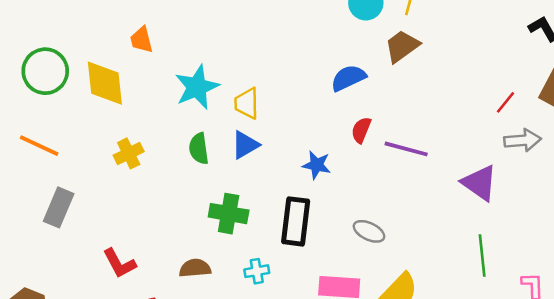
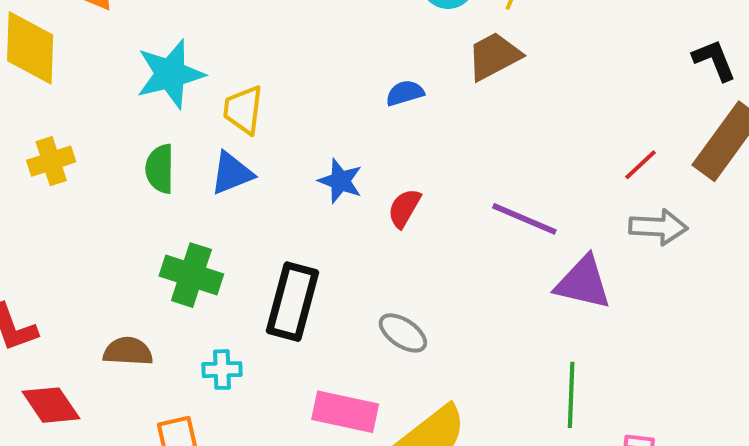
blue semicircle: (348, 78) -> (405, 93), size x0.7
red semicircle: (361, 130) -> (404, 208), moved
purple line: (406, 149) -> (524, 219), moved
blue star: (317, 165) -> (340, 181), moved
purple triangle: (480, 183) -> (583, 283), turned -30

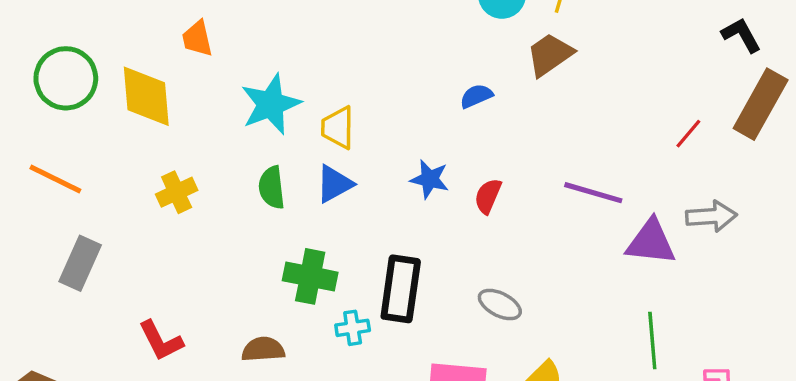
gray arrow: (658, 227) -> (711, 216), moved
cyan cross: (222, 370) -> (353, 328), moved

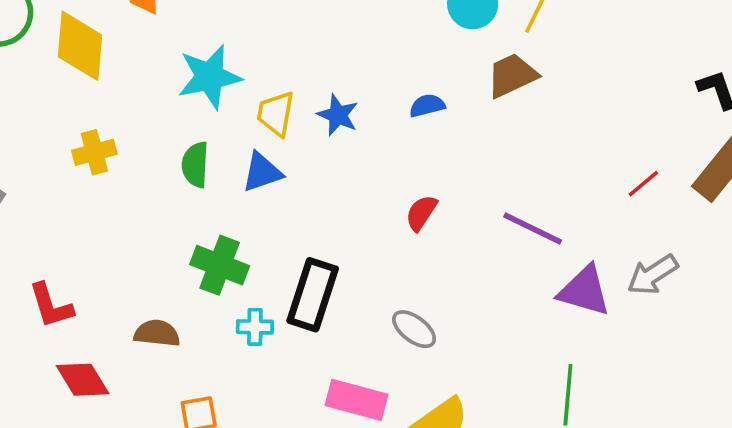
blue star: (430, 179) -> (338, 115), moved
gray arrow: (711, 216) -> (653, 275), turned 141

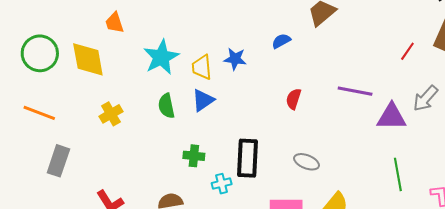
green cross: (220, 265) -> (194, 156), size x0.7

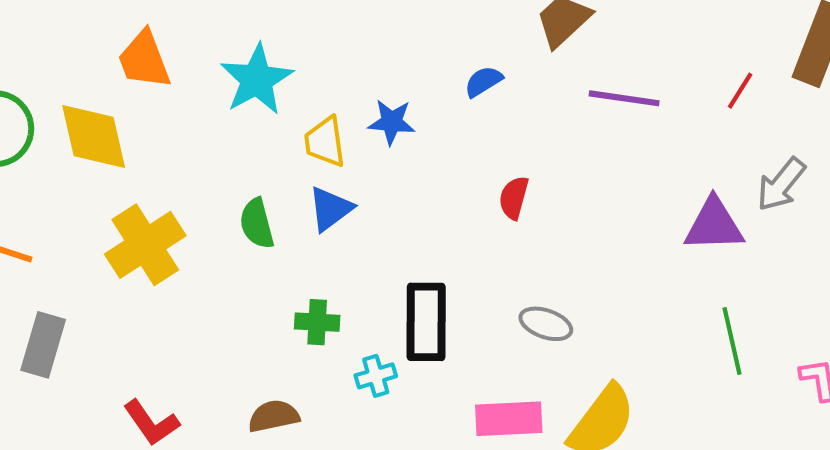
orange trapezoid: (115, 23) -> (144, 60), size x1.4
cyan star: (161, 57) -> (257, 79), moved
purple line: (355, 91) -> (624, 98), moved
yellow cross: (111, 114) -> (145, 245), size x1.6

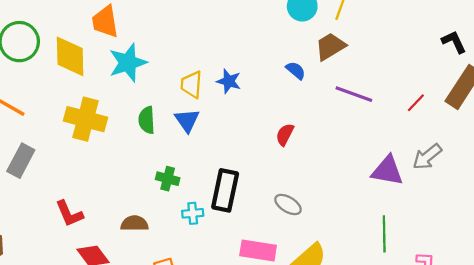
cyan star: (257, 79) -> (128, 63), moved
blue semicircle: (483, 81) -> (296, 70), moved, turned 60
blue triangle: (330, 209) -> (187, 120), turned -40
yellow cross: (145, 245) -> (85, 119), turned 36

